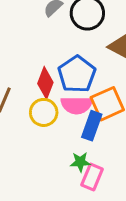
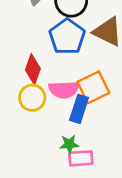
blue pentagon: (77, 74) -> (67, 37), moved
pink rectangle: (92, 177) -> (81, 158), turned 65

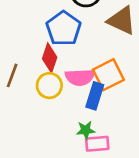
blue pentagon: (67, 37) -> (64, 28), moved

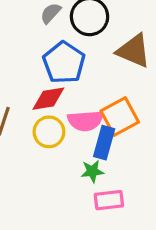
red diamond: (50, 58) -> (48, 99), turned 64
green star: (86, 130) -> (92, 171), moved

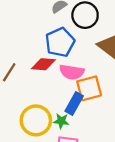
pink semicircle: (85, 121) -> (72, 72), moved
yellow circle: (49, 132) -> (36, 120), moved, size x1.4

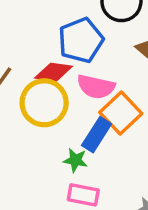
orange square: (89, 88) -> (121, 113), turned -32
yellow circle: (36, 120) -> (44, 103), moved

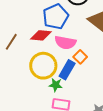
yellow circle: (44, 103) -> (43, 66), moved
orange square: (121, 113) -> (80, 57), size x0.6

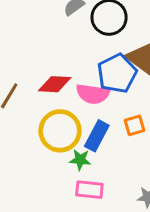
blue pentagon: (56, 17) -> (117, 73), moved
orange square: (80, 57) -> (134, 125), moved, turned 32

